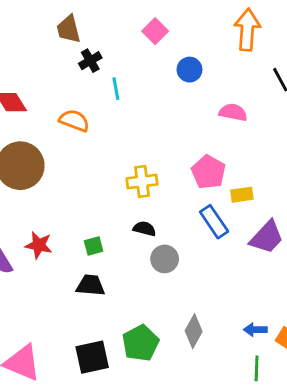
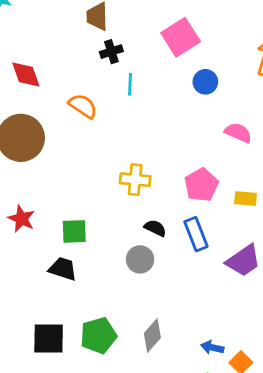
pink square: (155, 31) -> (181, 37), size x1.5
yellow rectangle: (242, 195) -> (246, 198), moved
black semicircle: (144, 229) -> (155, 228), moved
green square: (94, 246) -> (74, 231), size x1.4

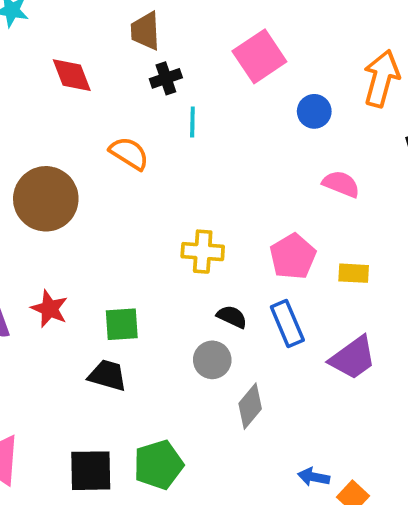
red diamond: (26, 74) -> (72, 75), moved
blue circle: (205, 82) -> (314, 111), moved
gray diamond: (152, 336) -> (250, 406), moved

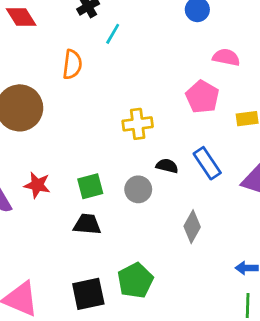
cyan line: (192, 122) -> (113, 34), turned 40
orange semicircle: (129, 153) -> (72, 64), turned 76
pink pentagon: (293, 256) -> (202, 97), moved
gray circle: (212, 360) -> (138, 189), moved

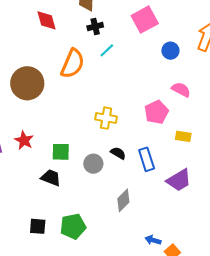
orange semicircle: (72, 64) -> (73, 64), size x1.4
black square: (88, 294) -> (38, 226), size x0.7

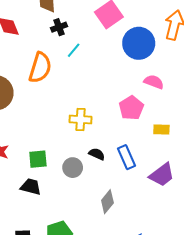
blue circle: (170, 51) -> (139, 43), size x1.8

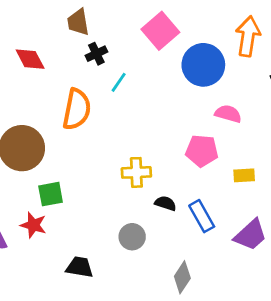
pink pentagon: (131, 108) -> (202, 151), turned -30
black semicircle: (97, 154) -> (166, 203), moved
green square: (38, 159) -> (51, 194), moved

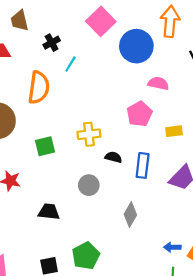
brown trapezoid: (78, 22) -> (20, 21), moved
pink pentagon: (202, 151) -> (139, 114), turned -30
green square: (51, 194) -> (45, 146), moved
blue rectangle: (202, 216) -> (143, 165), turned 40

